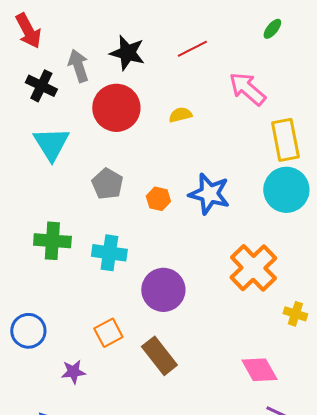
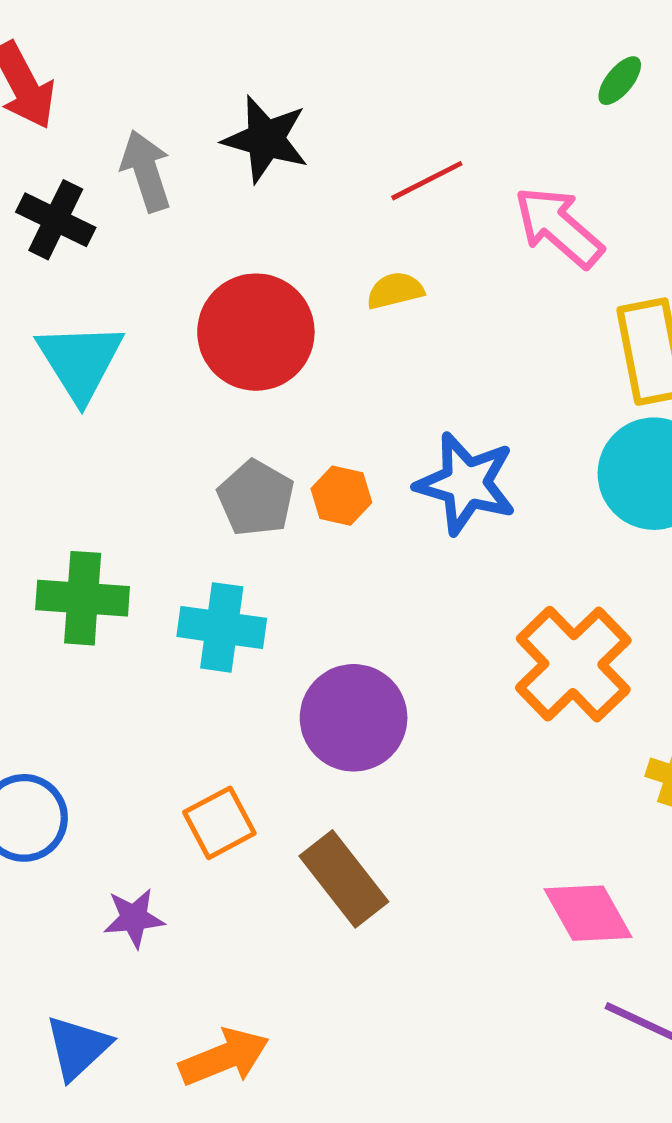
red line: (192, 49) -> (427, 181), moved
red circle: (116, 108) -> (256, 332), moved
gray pentagon: (107, 184) -> (256, 498), moved

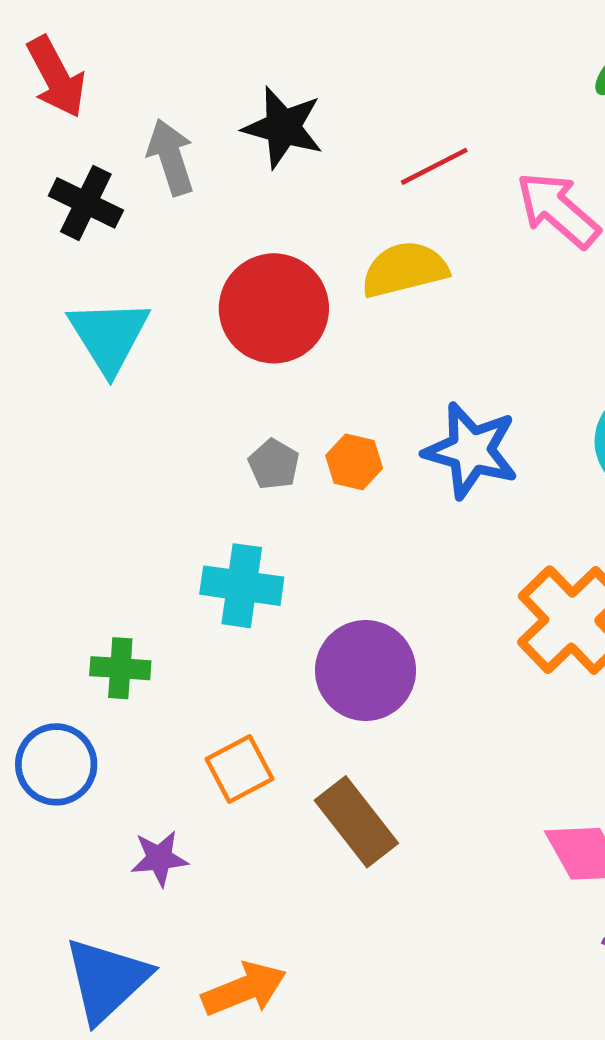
yellow semicircle: (395, 291) -> (404, 269), size x1.6
gray pentagon: (256, 498) -> (274, 464), size x0.7
green cross: (83, 598) -> (120, 668), moved, size x0.7
blue triangle: (78, 1047) -> (107, 980), size x1.4

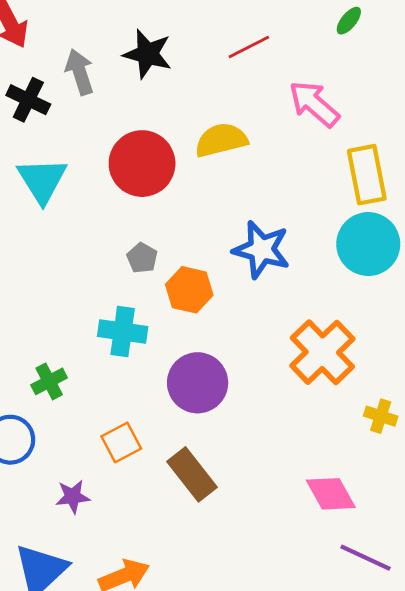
red line: (434, 166) -> (249, 47), moved
orange hexagon: (354, 462) -> (189, 290), moved, size x1.4
green cross: (120, 668) -> (49, 381), turned -32

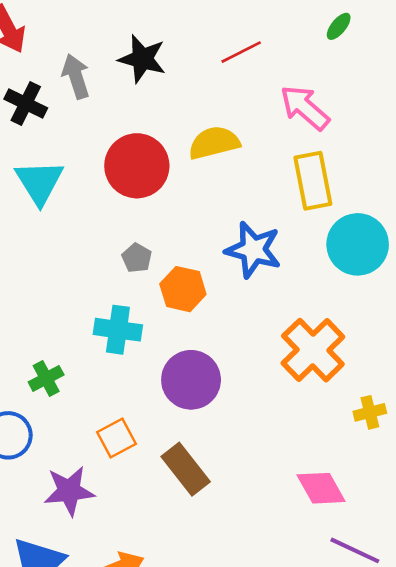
yellow rectangle: (367, 175) -> (313, 181), moved
yellow cross: (381, 416) -> (370, 412), turned -32
purple star: (73, 497) -> (69, 491), size x1.5

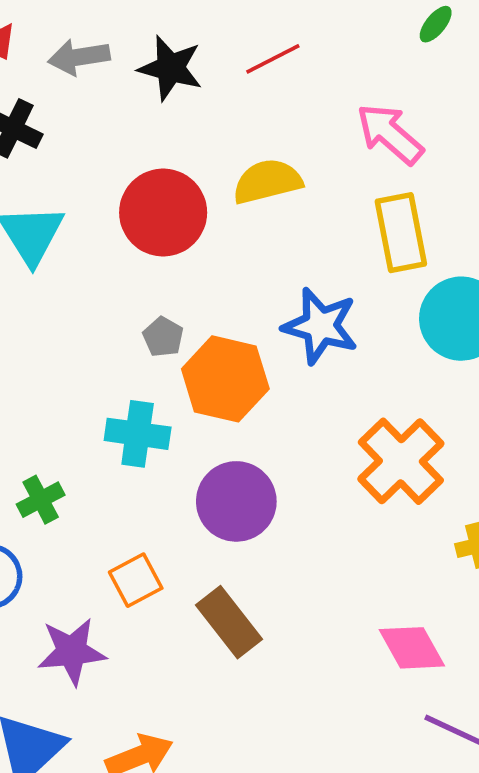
red line: (241, 52) -> (273, 59), moved
gray arrow: (76, 76) -> (79, 57), moved, turned -81
orange hexagon: (183, 289) -> (225, 379), size x1.4

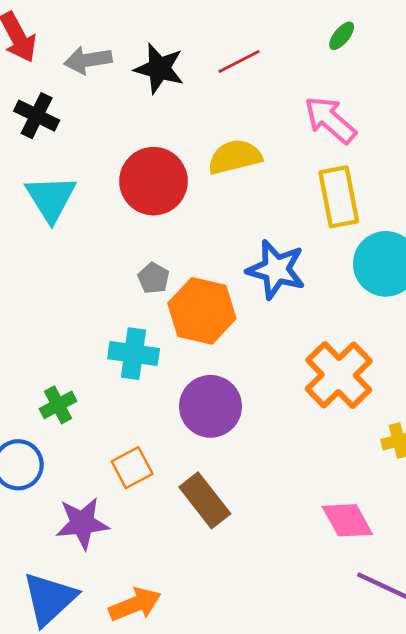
green ellipse: (436, 24) -> (342, 36), moved

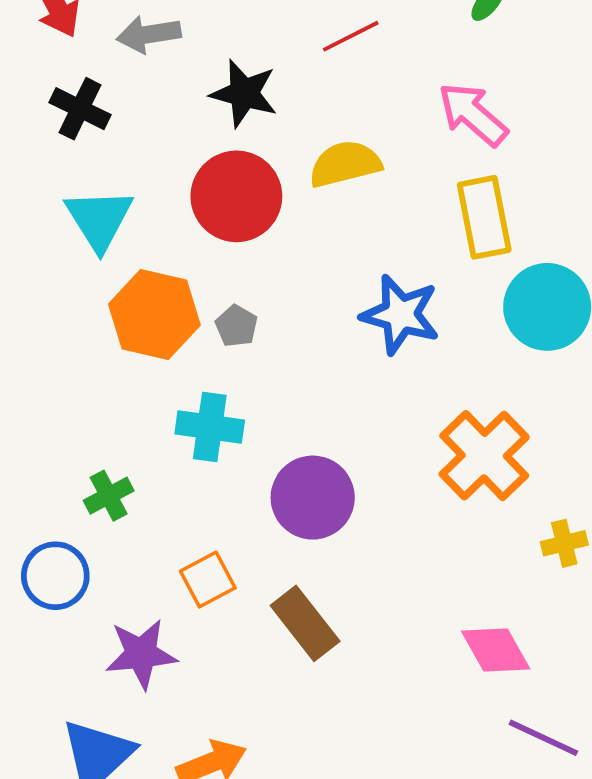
black star: (159, 69) -> (244, 93), moved
orange hexagon: (202, 311) -> (154, 315), moved

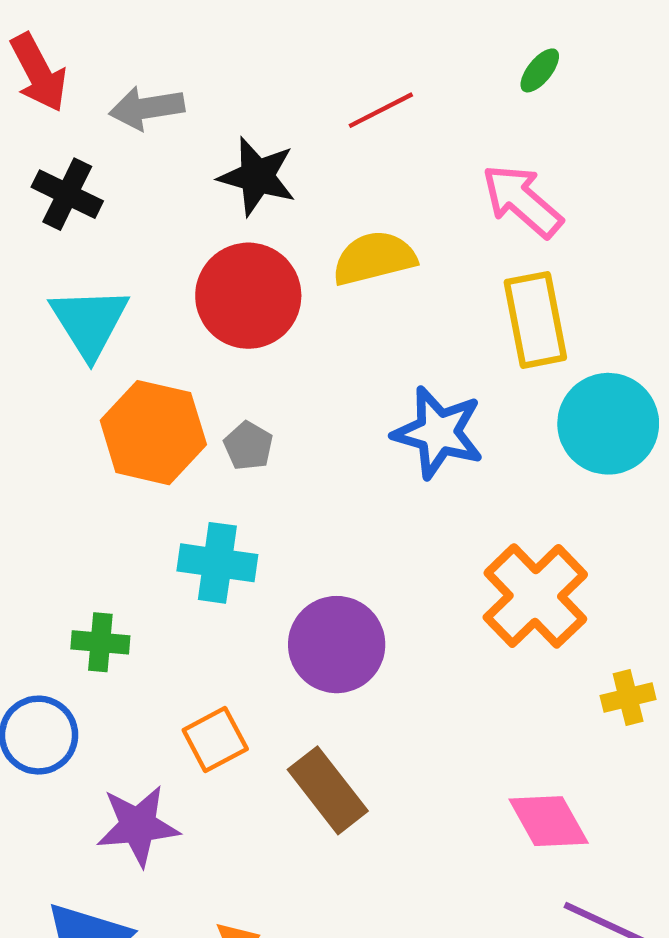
green cross: (109, 496) -> (100, 642), turned 33

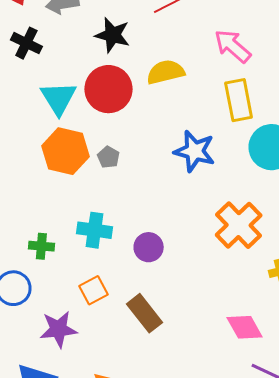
cyan triangle: (89, 322) -> (58, 98), moved
cyan cross: (217, 563) -> (94, 230), moved
purple circle: (337, 645) -> (149, 247), size x0.7

